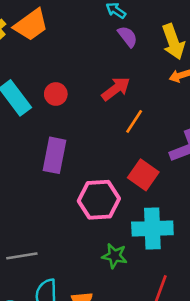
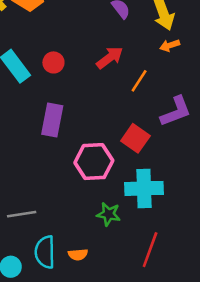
orange line: (134, 121) -> (139, 81), moved

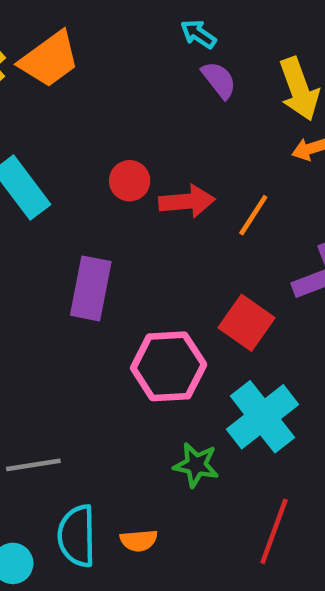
red arrow: (110, 58) -> (187, 201), moved, turned 32
red circle: (53, 62) -> (130, 181), moved
cyan cross: (144, 188) -> (263, 417), turned -36

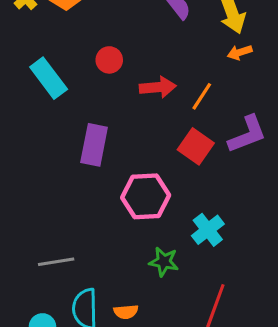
red circle: (130, 181) -> (109, 60), moved
red square: (246, 323) -> (196, 146), moved
cyan cross: (263, 417) -> (208, 230), size x0.7

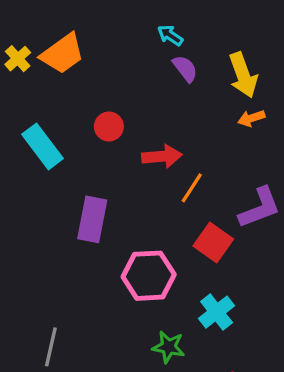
orange line: (202, 96) -> (192, 188), moved
red square: (196, 146) -> (213, 243), moved
gray line: (56, 262) -> (51, 347), turned -68

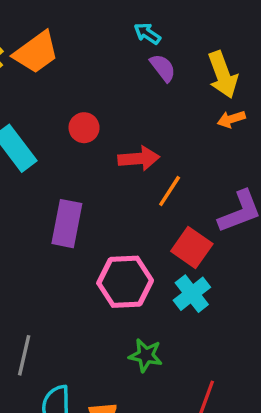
cyan cross: (217, 312) -> (192, 294), moved

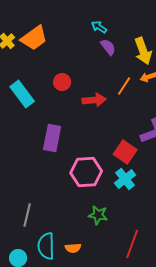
orange line: (170, 191) -> (124, 86), moved

